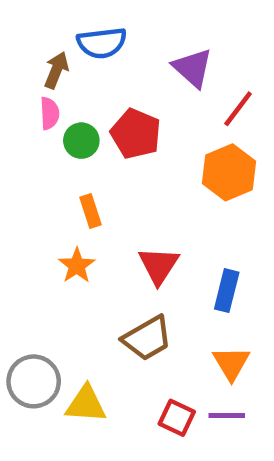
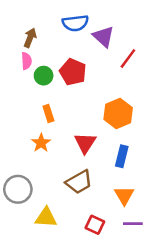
blue semicircle: (102, 43) -> (75, 23), moved
orange hexagon: (229, 172) -> (118, 114), moved
gray circle: (34, 381) -> (18, 189), moved
purple line: (227, 415) -> (133, 224), moved

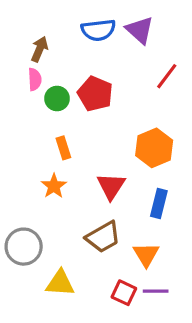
purple triangle: (103, 36) -> (140, 30), moved
orange triangle: (124, 195) -> (146, 255), moved
purple line: (133, 224) -> (156, 291), moved

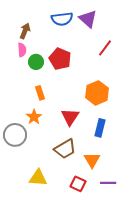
gray circle: (24, 247) -> (15, 135), moved
purple line: (156, 291) -> (108, 183), moved

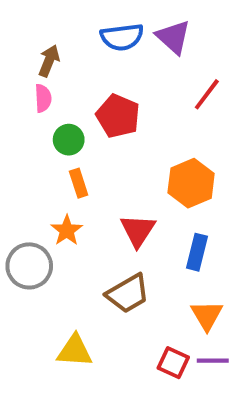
green circle: (36, 62) -> (69, 140), moved
orange triangle: (92, 160) -> (207, 315), moved
red square: (78, 184) -> (173, 363), moved

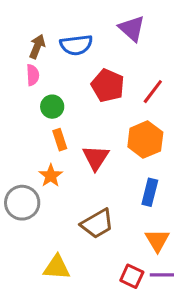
blue semicircle: (122, 37) -> (76, 45), moved
red line: (207, 94) -> (153, 92), moved
red pentagon: (118, 116) -> (108, 86), moved
red triangle: (138, 230) -> (96, 158), moved

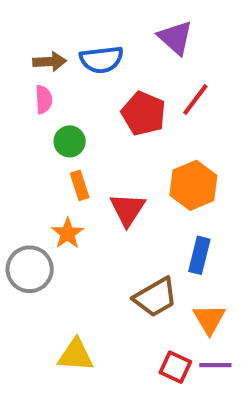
brown arrow: (37, 47) -> (50, 62), turned 65
red line: (153, 92) -> (195, 99), moved
brown trapezoid: (97, 224) -> (155, 297), moved

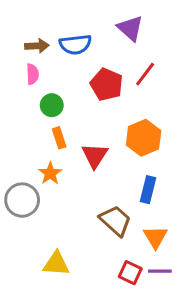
brown trapezoid: (155, 297) -> (115, 221), turned -108

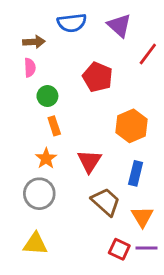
blue semicircle: (75, 44) -> (72, 23), moved
red line: (145, 74) -> (148, 54), moved
red triangle: (95, 156) -> (89, 161), moved
gray circle: (22, 200) -> (39, 194), moved
yellow triangle: (56, 264) -> (35, 244), moved

